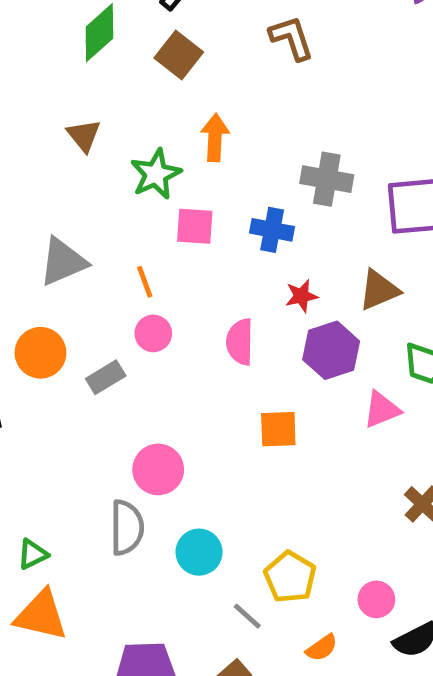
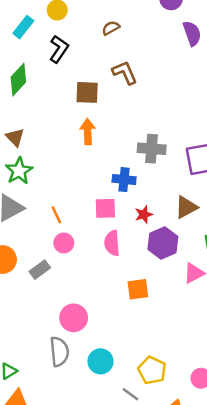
brown square: (179, 55) -> (87, 92), moved, turned -30
green star: (156, 174) -> (19, 171), moved
pink square: (195, 226) -> (105, 208), moved

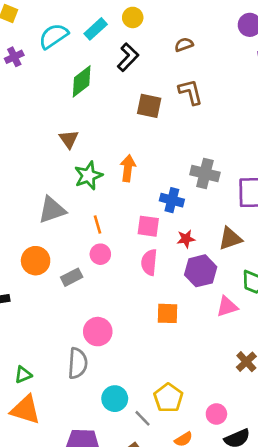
orange arrow: (88, 132) -> (128, 168), moved
green star: (19, 171) -> (88, 176), moved
cyan circle: (100, 361) -> (115, 399), moved

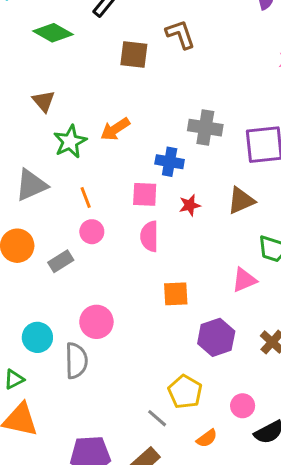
green diamond: (82, 81) -> (53, 33), turned 72
orange arrow: (128, 168) -> (115, 129), turned -125
purple hexagon: (201, 271) -> (216, 337), moved
cyan circle: (115, 399) -> (37, 337), moved

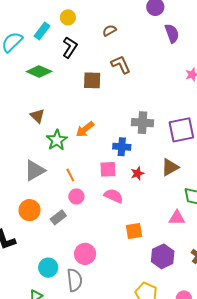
pink semicircle: (149, 236) -> (114, 196), turned 120
pink triangle: (244, 280) -> (177, 218), turned 30

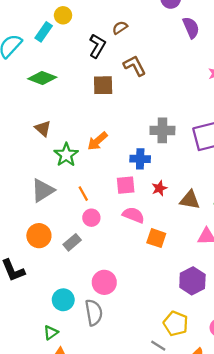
yellow circle: (68, 17) -> (63, 15), moved
black L-shape: (70, 47) -> (97, 46), moved
brown triangle: (170, 167) -> (190, 200), moved, turned 42
orange square: (134, 231) -> (156, 238), moved, turned 30

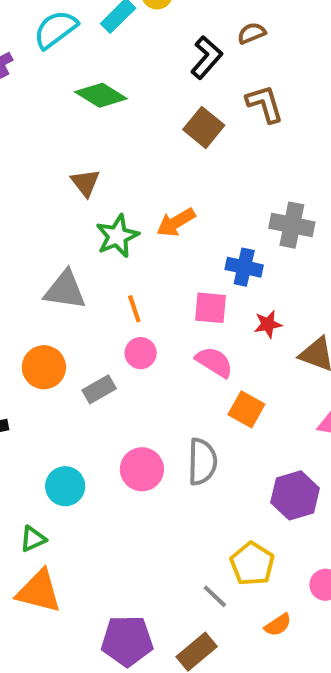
brown square: (103, 85) -> (204, 127), turned 30
gray triangle: (43, 190) -> (65, 290), turned 30
gray semicircle: (94, 313) -> (202, 462), moved

